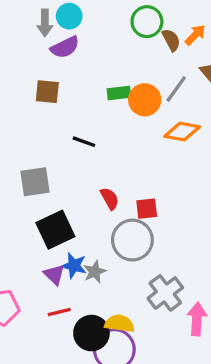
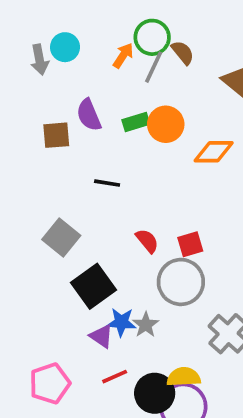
orange arrow: (195, 35) -> (123, 55), moved
purple semicircle: (65, 47) -> (89, 115), moved, turned 104
gray line: (176, 89) -> (154, 67), moved
gray square: (35, 182) -> (61, 237), turned -32

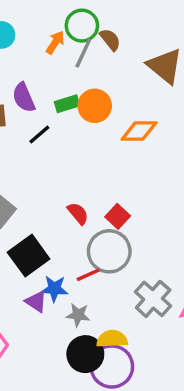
black line: (107, 183) -> (39, 135), moved, turned -50
red square: (190, 244) -> (118, 216), turned -30
gray star: (146, 325) -> (78, 315), moved, turned -30
red line: (115, 377) -> (88, 275), moved

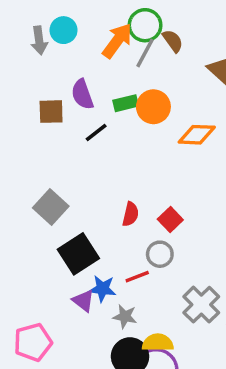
orange arrow: (55, 42) -> (117, 41), size x1.5
red semicircle: (78, 213) -> (130, 214), turned 50
gray circle: (109, 251) -> (160, 254), size x0.6

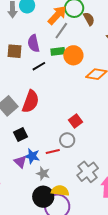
gray line: (145, 53) -> (61, 31), moved
red semicircle: (130, 214) -> (31, 101), moved, size x1.6
black square: (78, 254) -> (21, 135), size x0.6

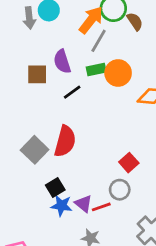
blue star: (32, 156) -> (62, 206), moved
purple triangle: (20, 162) -> (84, 204), moved

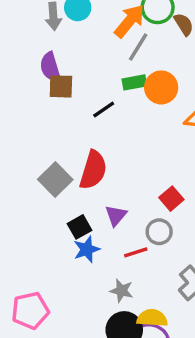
purple semicircle: (62, 62) -> (50, 67), moved
purple triangle: (84, 204) -> (116, 216), moved, turned 30
blue star: (62, 206) -> (87, 249), turned -30

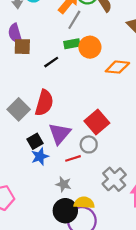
red square: (171, 199) -> (97, 122), size x1.5
purple triangle: (116, 216) -> (60, 134), size x1.5

